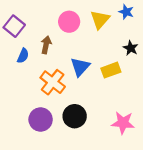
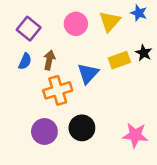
purple square: (14, 26) -> (29, 29), moved
brown arrow: (46, 45) -> (49, 60), moved
yellow rectangle: (111, 70) -> (119, 60), moved
orange cross: (53, 82) -> (58, 90), turned 35

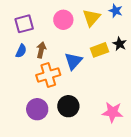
purple square: (29, 29) -> (24, 24), turned 36

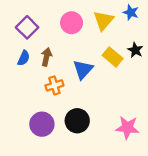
purple square: (24, 24) -> (27, 27), turned -30
yellow rectangle: (99, 50) -> (113, 57), turned 60
orange cross: (48, 75) -> (54, 85), size x0.7

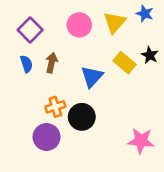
blue semicircle: (24, 58) -> (26, 64), turned -42
orange cross: (54, 85) -> (55, 107), moved
black circle: (77, 121) -> (82, 117), moved

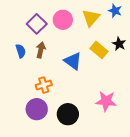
purple square: (30, 30) -> (37, 24), moved
blue triangle: (92, 77) -> (73, 61), turned -36
black circle: (82, 117) -> (68, 114), moved
pink star: (141, 141) -> (106, 101), moved

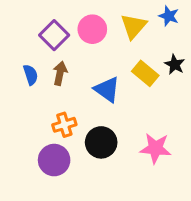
black circle: (68, 114) -> (101, 142), moved

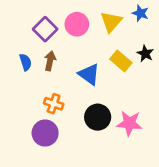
orange cross: (64, 125) -> (54, 104), turned 36
black circle: (101, 142) -> (98, 117), moved

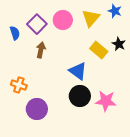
blue semicircle: (25, 62) -> (15, 33), moved
blue triangle: (89, 74) -> (78, 71), moved
orange cross: (54, 104) -> (19, 85), moved

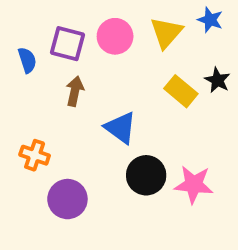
purple square: (37, 24) -> (67, 44), turned -30
blue triangle: (78, 71) -> (121, 128), moved

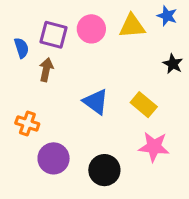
yellow triangle: (166, 33) -> (132, 26), turned 44
brown arrow: (75, 91) -> (46, 70), moved
yellow rectangle: (181, 91) -> (144, 105), moved
black circle: (146, 175) -> (104, 170), moved

